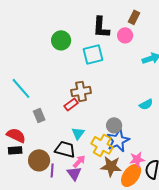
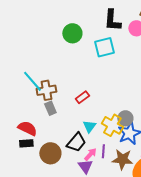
brown cross: (81, 91) -> (46, 90), moved
yellow cross: (102, 145) -> (112, 125), moved
black trapezoid: (65, 149) -> (76, 142), turned 115
purple line: (52, 170) -> (103, 151), moved

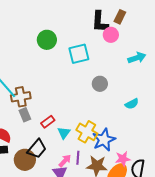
black L-shape: (112, 20) -> (100, 22), moved
red rectangle: (82, 97) -> (48, 122), moved
gray circle: (125, 118) -> (100, 84), moved
black trapezoid: (76, 142) -> (37, 149), moved

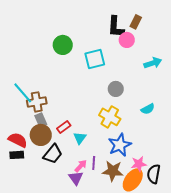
yellow cross: (87, 132) -> (110, 117), moved
brown circle: (25, 160) -> (41, 135), moved

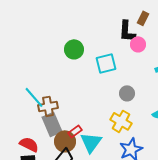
brown rectangle: (136, 22) -> (143, 18), moved
gray rectangle: (41, 120) -> (52, 124), size x1.6
brown circle: (41, 135) -> (65, 141), moved
cyan triangle: (80, 138) -> (91, 142), size x1.6

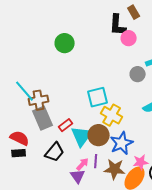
brown rectangle: (143, 18) -> (134, 12), turned -56
cyan square: (106, 63) -> (98, 97), moved
gray circle: (127, 93) -> (138, 74), moved
brown circle: (65, 141) -> (99, 135), moved

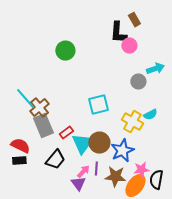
brown cross: (39, 100) -> (39, 108), turned -30
yellow cross: (112, 115) -> (132, 122), moved

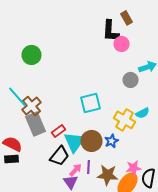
green circle: (65, 51) -> (32, 55), moved
blue star: (122, 151) -> (112, 141), moved, size x0.6
black trapezoid: (55, 160) -> (60, 156), moved

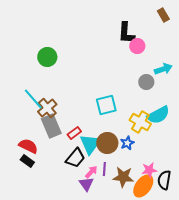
brown rectangle: (126, 18) -> (163, 15), moved
cyan semicircle: (142, 113) -> (158, 115), size x1.6
black rectangle: (12, 159) -> (27, 161), turned 40

